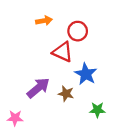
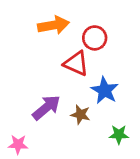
orange arrow: (44, 21) -> (54, 25), size x1.5

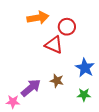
blue star: (105, 90) -> (85, 68), moved
purple arrow: (46, 108) -> (31, 88), moved

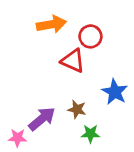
green star: (84, 95) -> (90, 134), moved

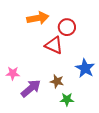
pink star: (18, 138) -> (13, 73), moved

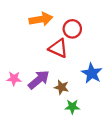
purple arrow: (31, 88) -> (39, 80), moved

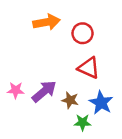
red triangle: (58, 48) -> (89, 68), moved
blue star: (92, 73) -> (101, 103), moved

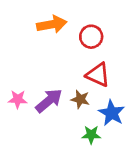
brown star: (70, 100) -> (80, 99), moved

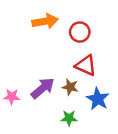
pink star: (18, 99) -> (12, 97), moved
green star: (91, 135) -> (69, 118), moved

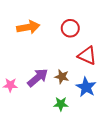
orange arrow: (45, 21) -> (28, 27), moved
red triangle: (86, 65) -> (87, 56), moved

